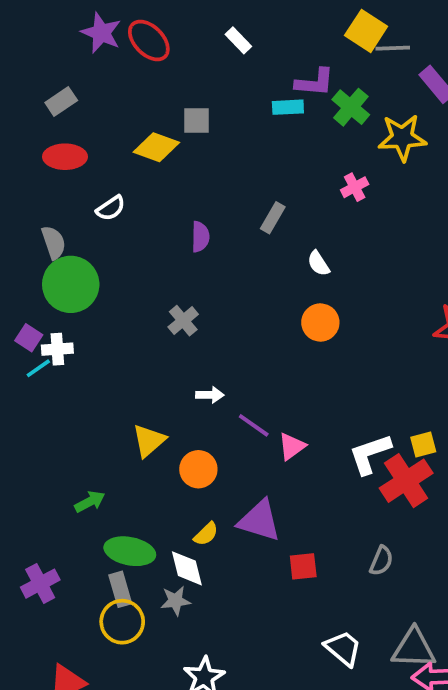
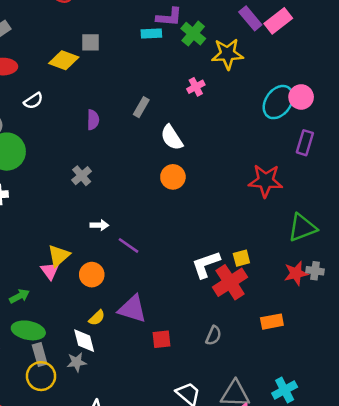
white semicircle: (318, 263) -> (172, 138), size x1.5
pink triangle: (292, 446) -> (50, 271), moved, turned -30
green ellipse: (130, 551) -> (28, 330), moved

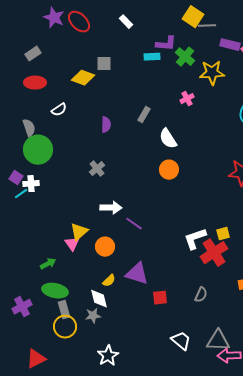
purple rectangle: (250, 18) -> (230, 45), turned -36
white arrow: (99, 225) -> (111, 208), size x1.5

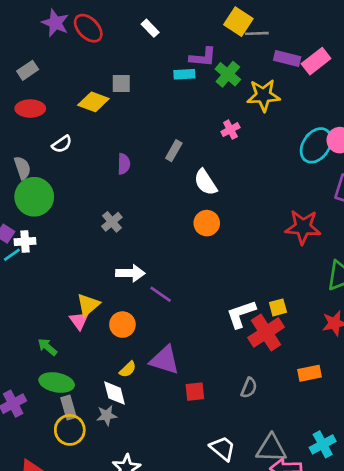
green arrow: (48, 264) -> (47, 347), turned -112

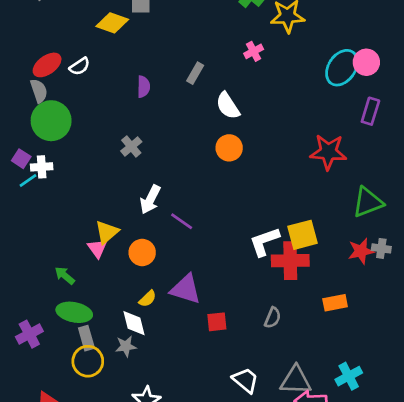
red ellipse: (30, 109) -> (47, 65), moved, turned -36
white arrow: (130, 273) -> (150, 199), turned 116
yellow square: (278, 307) -> (303, 235), size x1.6
red cross: (266, 332) -> (290, 261), turned 32

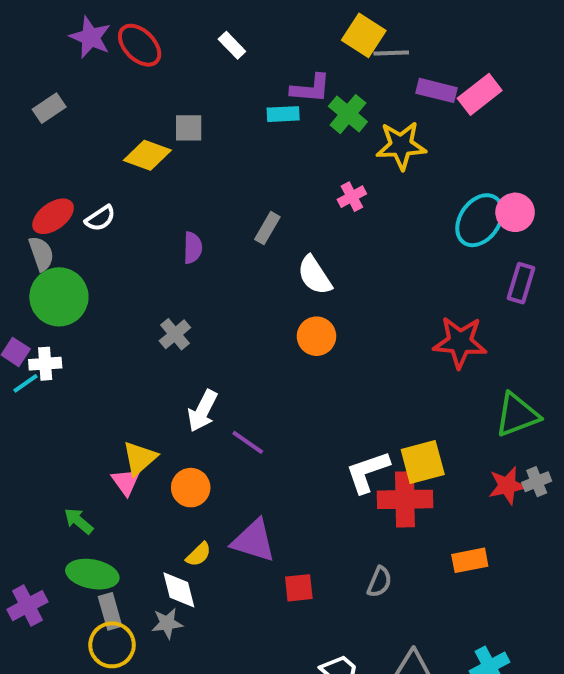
gray cross: (381, 248) -> (537, 482), turned -30

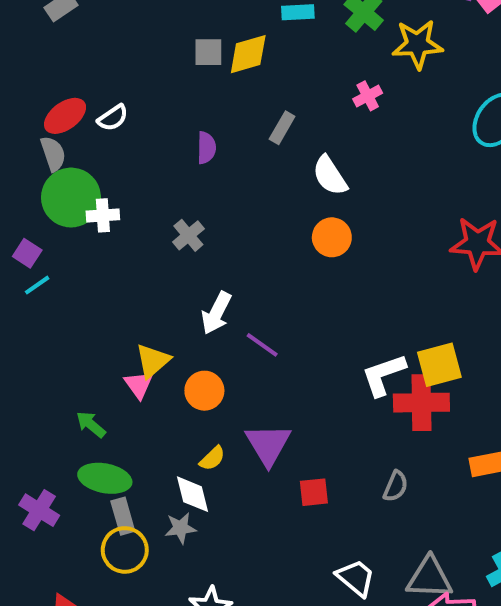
gray square: (189, 128) -> (208, 52), moved
yellow diamond: (147, 155) -> (248, 54), moved, turned -36
white cross: (45, 364) -> (103, 215), moved
purple triangle: (254, 541) -> (268, 444), turned 42
purple cross: (27, 606) -> (39, 510), turned -30

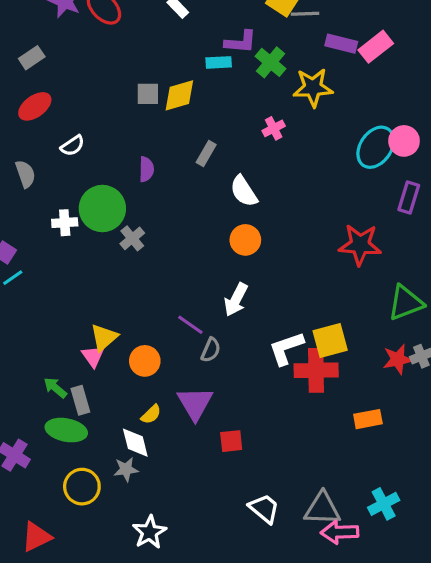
red ellipse: (65, 116) -> (35, 106), moved
green circle: (71, 198) -> (102, 209), moved
white arrow: (216, 313) -> (236, 300), moved
gray semicircle: (396, 486) -> (211, 350), moved
gray rectangle: (123, 516) -> (80, 400), moved

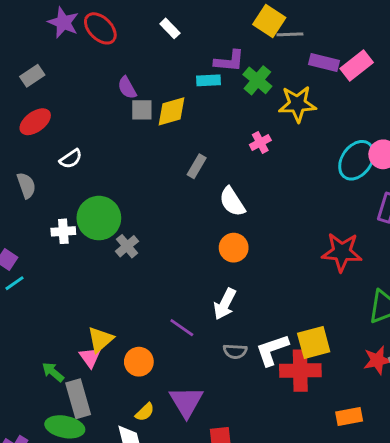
purple semicircle: (146, 169) -> (127, 88), moved, turned 150
gray semicircle: (211, 350) -> (235, 351), moved, turned 70
green arrow: (55, 388) -> (53, 372), moved
gray rectangle: (80, 400) -> (78, 399), size x1.4

